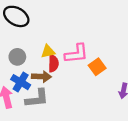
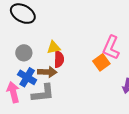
pink L-shape: (76, 54) -> (111, 48), moved, turned 120

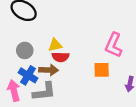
red semicircle: (59, 59) -> (60, 57), turned 91
orange square: (101, 62) -> (102, 70), moved, turned 35

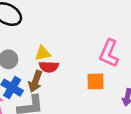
brown arrow: (49, 70) -> (35, 81), turned 108

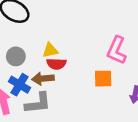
brown arrow: (35, 81) -> (43, 79), turned 65

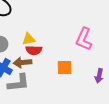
orange square: (103, 79) -> (64, 68), moved

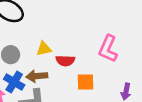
red semicircle: (34, 50) -> (65, 61), moved

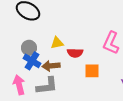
blue cross: (14, 82) -> (32, 61), moved

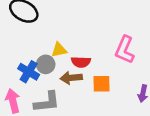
gray circle: (29, 48) -> (46, 64), moved
brown arrow: (51, 66) -> (71, 78), moved

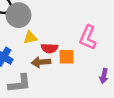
gray circle: (46, 64) -> (19, 15), moved, size x1.5
orange square: (102, 84) -> (67, 57), moved

